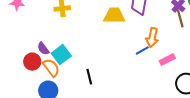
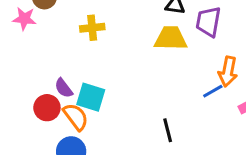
cyan square: (61, 55) -> (91, 97), turned -36
black line: (89, 77) -> (168, 130), moved

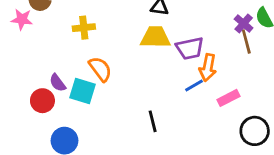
purple trapezoid: (208, 22) -> (190, 48), moved, turned -112
orange semicircle: (76, 117) -> (100, 69), moved

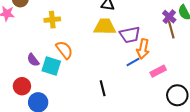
red circle: (42, 101) -> (22, 86), moved

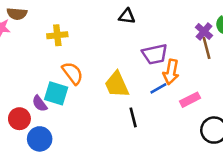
yellow trapezoid: (105, 27) -> (117, 85), moved, turned -115
purple semicircle: (33, 60) -> (40, 104), moved
black line: (103, 88) -> (133, 117), moved

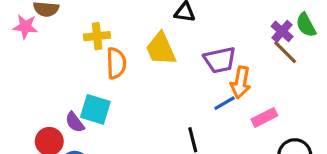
brown line: (206, 48) -> (285, 52), turned -30
orange semicircle: (72, 73) -> (116, 63), moved, turned 35
yellow trapezoid: (117, 85) -> (161, 49), moved

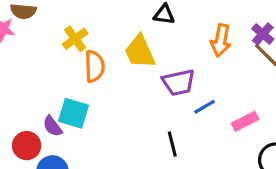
yellow cross: (97, 36) -> (75, 39), turned -30
purple trapezoid: (220, 60) -> (179, 82), moved
orange arrow: (241, 82) -> (221, 40), moved

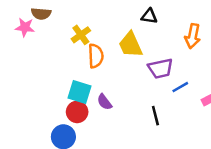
purple semicircle: (52, 126) -> (104, 102), moved
red circle: (27, 146) -> (77, 112), moved

